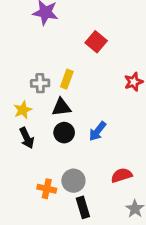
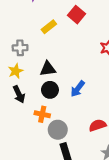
yellow rectangle: (67, 79) -> (49, 27), moved, turned 32
gray cross: (40, 83) -> (20, 48), moved
orange cross: (47, 189) -> (42, 114), moved

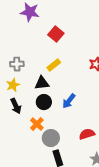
red square: (77, 15) -> (56, 34), moved
yellow rectangle: (49, 27) -> (54, 65), moved
orange cross: (42, 114) -> (37, 124), turned 32

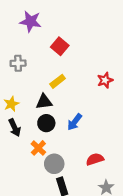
gray cross: (17, 64) -> (18, 63), moved

